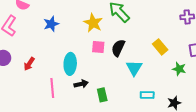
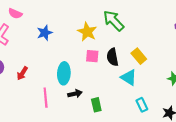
yellow rectangle: (160, 47) -> (139, 56), moved
black semicircle: (118, 48) -> (113, 57), turned -36
cyan triangle: (134, 68) -> (129, 77), turned -30
cyan rectangle: (147, 95) -> (142, 105), turned 64

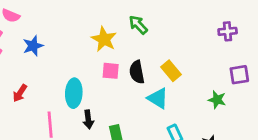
green arrow: (114, 21) -> (138, 25), size x0.7
blue star: (45, 33) -> (33, 46), moved
black arrow: (75, 94) -> (88, 119), turned 96

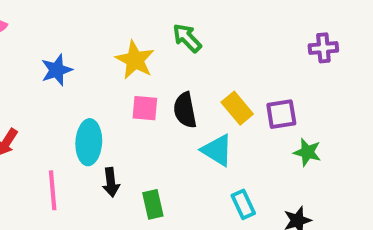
blue star: (33, 46) -> (57, 70), moved
purple square: (239, 75) -> (281, 114), moved

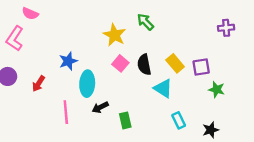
blue star: (57, 70) -> (68, 61), moved
pink square: (145, 108) -> (120, 63), turned 35
black arrow: (111, 182) -> (100, 107), turned 70

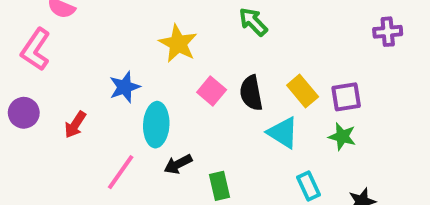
yellow star: (114, 35) -> (178, 44), moved
green star: (217, 90) -> (342, 136), moved
pink line: (66, 112) -> (121, 172), turned 40

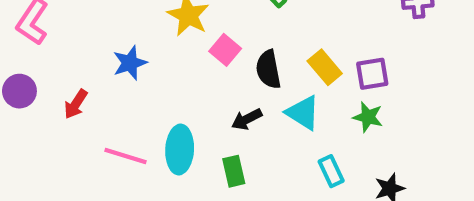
pink square: (212, 91) -> (225, 50), moved
cyan ellipse: (156, 125) -> (180, 149), moved
black arrow: (178, 164) -> (247, 119), moved
pink line: (121, 172) -> (126, 156), turned 72

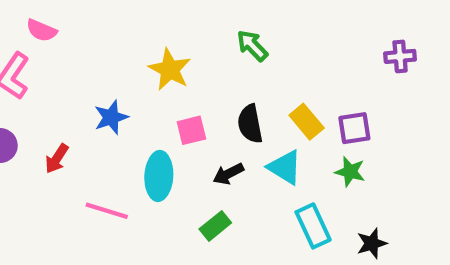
pink square: (225, 50) -> (191, 130), moved, turned 36
cyan ellipse: (180, 149) -> (159, 176), moved
green rectangle: (234, 171) -> (215, 226), turned 64
cyan rectangle: (331, 171) -> (313, 226), size x1.4

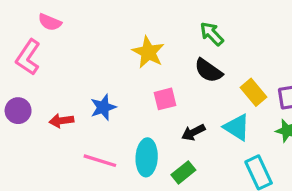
blue star: (111, 117) -> (103, 107), moved
black semicircle: (250, 124) -> (208, 71), moved, turned -44
red arrow: (57, 159) -> (61, 121), turned 50
cyan ellipse: (159, 176) -> (147, 157), moved

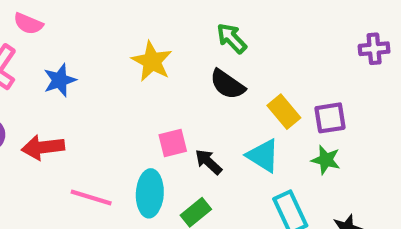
pink square: (165, 99) -> (173, 143), moved
blue star: (103, 107) -> (60, 80), moved
red arrow: (61, 121) -> (43, 147), size x1.4
black arrow: (193, 132) -> (208, 162), turned 70

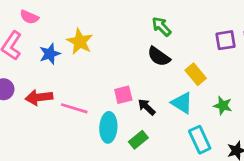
yellow star: (152, 61) -> (80, 42), moved
purple square: (330, 118) -> (226, 40), moved
pink line: (91, 198) -> (74, 108), moved

